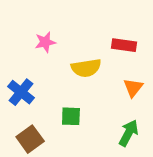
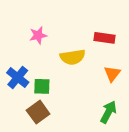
green square: (71, 116) -> (42, 86), moved
brown square: (30, 139) -> (38, 112), moved

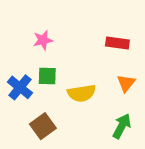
yellow semicircle: (73, 57) -> (82, 93), moved
green square: (42, 86) -> (47, 76), moved

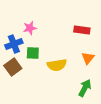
blue cross: (20, 87) -> (14, 44), moved, turned 30
brown square: (43, 126) -> (13, 67), moved

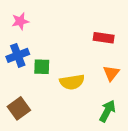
pink star: (30, 28) -> (20, 21), moved
brown square: (13, 67) -> (19, 108), moved

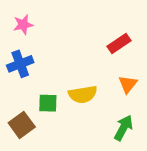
red rectangle: (104, 38) -> (119, 44), turned -42
green square: (42, 67) -> (48, 103), moved

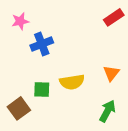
red rectangle: (119, 44) -> (114, 17), moved
blue cross: (20, 64) -> (42, 44), moved

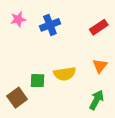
red rectangle: (114, 17) -> (99, 27), moved
blue cross: (42, 44) -> (50, 25), moved

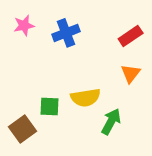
orange triangle: (100, 66) -> (131, 73), moved
green arrow: (96, 100) -> (111, 122), moved

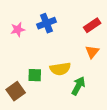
pink star: (24, 25) -> (18, 29), moved

